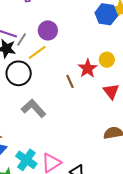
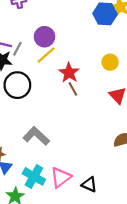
yellow line: (37, 52) -> (46, 55), moved
red star: (88, 68) -> (69, 73), moved
gray L-shape: (34, 108) -> (36, 136), moved

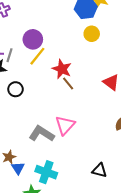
yellow circle: (110, 62) -> (92, 34), moved
black circle: (17, 85) -> (16, 89), size x0.6
pink triangle: (61, 177) -> (65, 125), moved

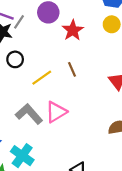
yellow line: (37, 56) -> (42, 78), moved
red star: (62, 69) -> (73, 30), moved

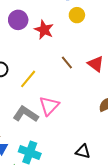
brown line: (72, 69) -> (67, 63), moved

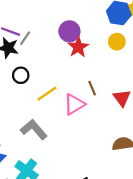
purple circle: (18, 20) -> (69, 31), moved
pink triangle: (49, 106) -> (74, 104), moved

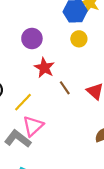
red star: (78, 47) -> (44, 68), moved
pink triangle: (74, 104) -> (33, 126), moved

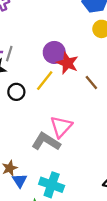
purple circle: (32, 38) -> (54, 52), moved
yellow line: (23, 102) -> (45, 81), moved

